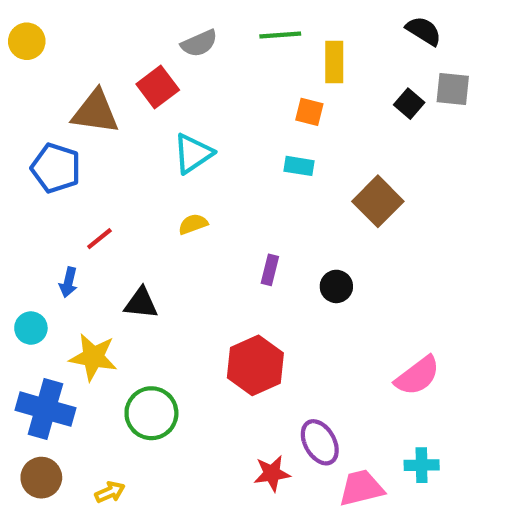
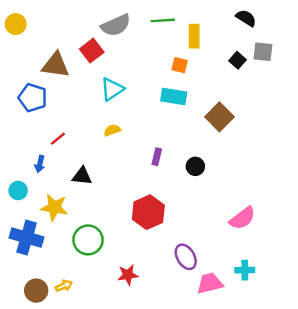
gray semicircle: (199, 43) -> (116, 25), size x1.4
cyan rectangle: (299, 166) -> (174, 96), size x1.5
red star: (272, 473) -> (128, 275), moved
brown circle: (41, 478) -> (36, 291), moved

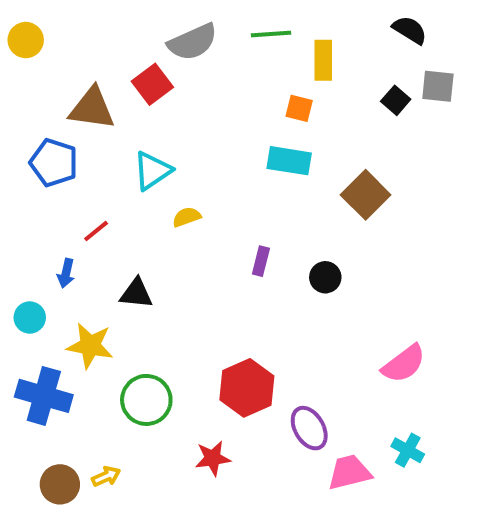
cyan triangle: (112, 89) -> (152, 171), moved
red hexagon: (148, 212) -> (247, 388), moved
cyan cross: (245, 270) -> (408, 450), turned 30

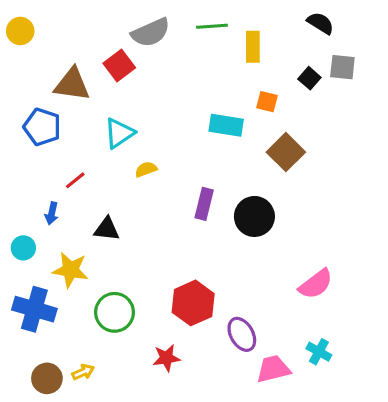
orange square: (299, 108) -> (267, 102), moved
purple rectangle: (261, 261) -> (204, 204), size x1.4
black circle: (325, 277) -> (254, 216), size x1.6

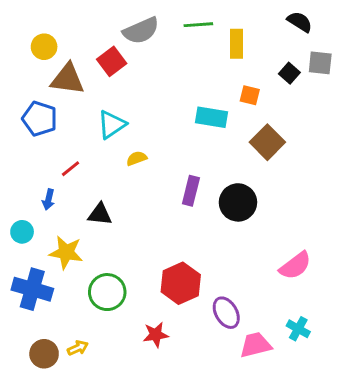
yellow circle: (20, 31) -> (44, 47), moved

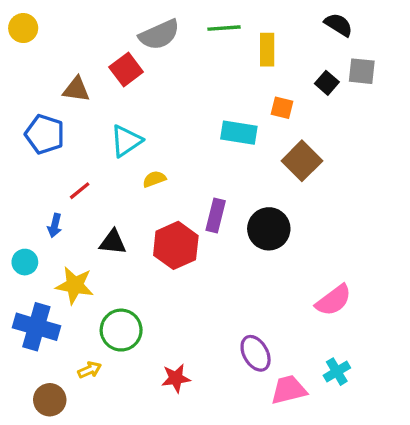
yellow circle: (44, 47) -> (23, 28), moved
brown triangle: (68, 79) -> (76, 89), size x0.7
red hexagon: (181, 283) -> (176, 245), moved
cyan cross: (298, 329) -> (337, 372), turned 30
yellow arrow: (78, 348) -> (90, 370), moved

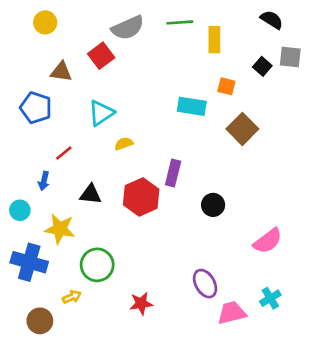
yellow circle: (23, 28) -> (45, 22), moved
black circle: (269, 229) -> (213, 205), moved, size x0.7

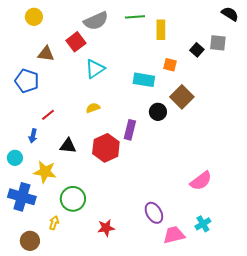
black semicircle: (272, 20) -> (230, 14), moved
cyan triangle: (101, 113) -> (95, 69), moved
black circle: (213, 205) -> (158, 112), moved
yellow arrow: (72, 297) -> (54, 223), turned -48

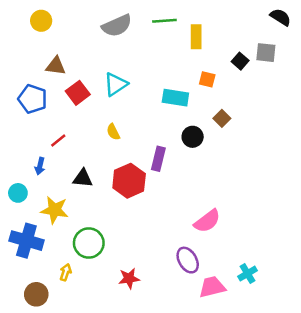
red square: (76, 42) -> (78, 93), moved
brown square: (182, 97) -> (222, 118), size x0.6
yellow semicircle: (93, 108) -> (113, 132), turned -96
pink semicircle: (201, 181) -> (207, 221), moved

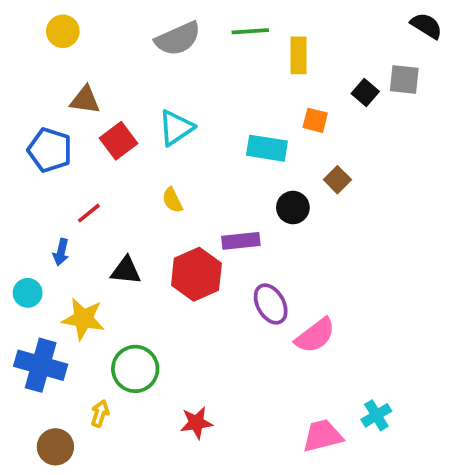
purple rectangle: (158, 159) -> (241, 241), turned 70
purple ellipse: (188, 260) -> (271, 304), moved

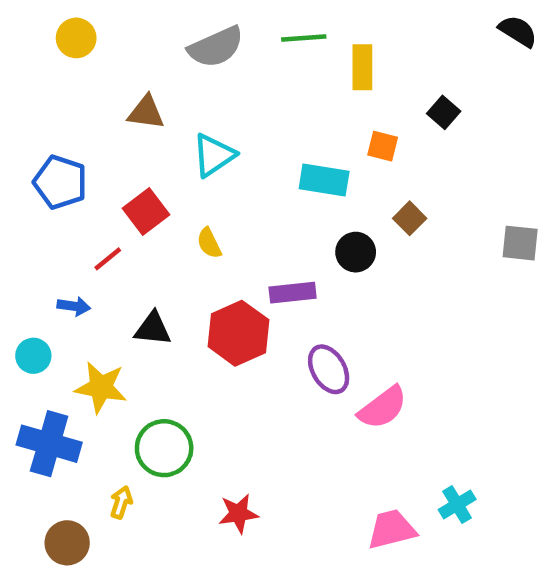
gray square: (404, 80) -> (520, 243), moved
brown triangle: (85, 100) -> (146, 112), moved
red square: (119, 141) -> (146, 212), moved
blue arrow: (61, 252) -> (74, 306), turned -95

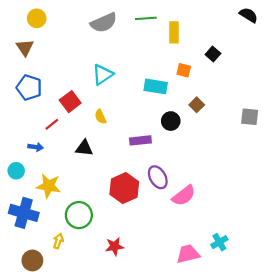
brown triangle: (146, 112) -> (25, 48), moved, turned 48
black triangle: (153, 329) -> (84, 148), moved
red hexagon: (238, 333) -> (124, 188), moved

